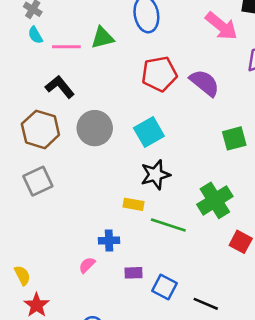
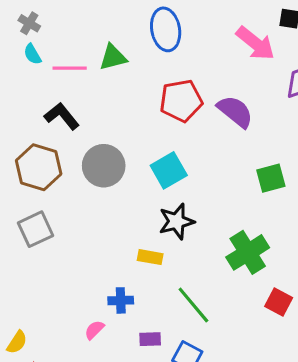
green line: (168, 225) -> (193, 305), moved, turned 32
yellow semicircle: (22, 275) -> (17, 342), turned 60

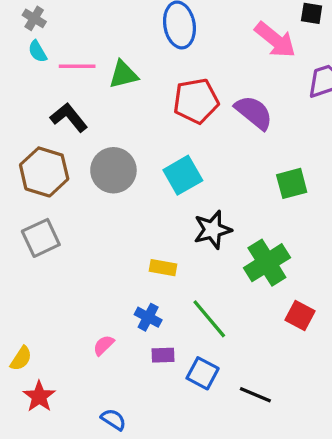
green triangle: (113, 57) -> (123, 75), moved
black star: (176, 221) -> (212, 230), moved
blue cross: (121, 300) -> (148, 317), moved, turned 30

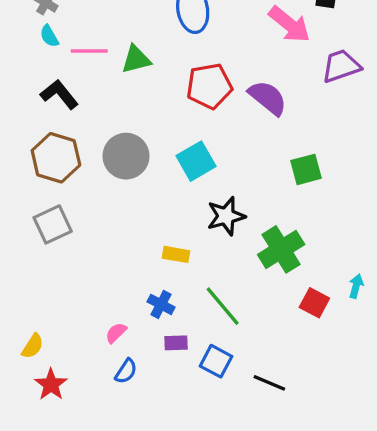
black L-shape: (69, 117) -> (59, 94), moved
blue semicircle: (113, 420) -> (126, 371), moved, turned 90

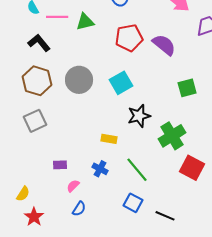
red square: (314, 303) -> (192, 168), size x1.4
purple rectangle: (176, 343) -> (60, 165), moved

